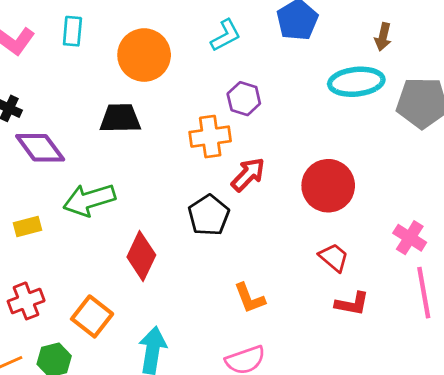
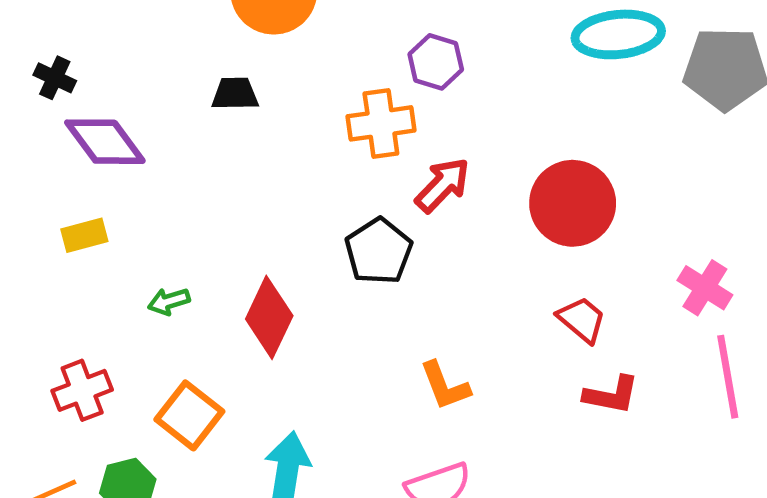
black trapezoid: (120, 118) -> (235, 94), size x0.7
green arrow: (89, 200) -> (169, 301), moved, size x0.5
yellow rectangle: (27, 226) -> (84, 235), moved

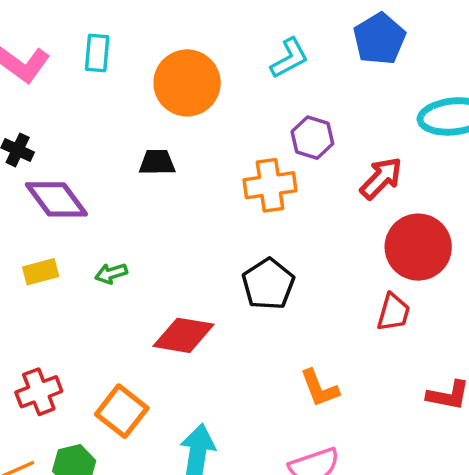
red arrow: (443, 185) -> (381, 178), moved
green arrow: (169, 301) -> (111, 273), moved
red diamond: (269, 317) -> (184, 335), turned 74
red trapezoid: (582, 320) -> (393, 312), moved, turned 66

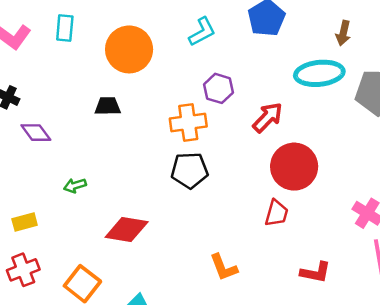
purple diamond: (56, 199) -> (36, 133), size x0.7
yellow rectangle: (41, 272) -> (25, 222), moved
black pentagon: (268, 284) -> (190, 170), moved, turned 30

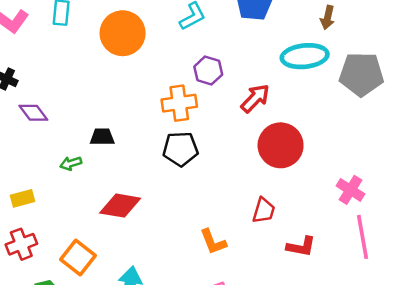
black trapezoid: (108, 106) -> (102, 137), moved
red trapezoid: (276, 213) -> (264, 210), moved

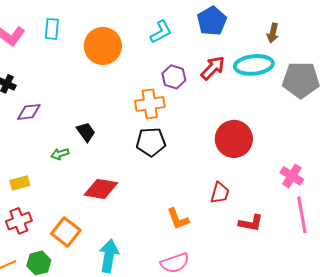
red arrow: (255, 98) -> (213, 68), moved
purple diamond: (33, 113) -> (29, 112), turned -60
black trapezoid: (102, 137) -> (86, 132), turned 55

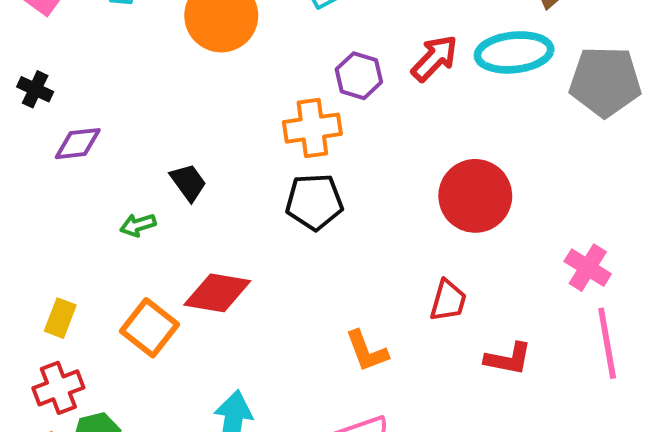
yellow rectangle: (20, 183) -> (60, 318), moved, turned -54
red cross: (19, 221) -> (58, 388), moved
orange square: (66, 232) -> (150, 328), moved

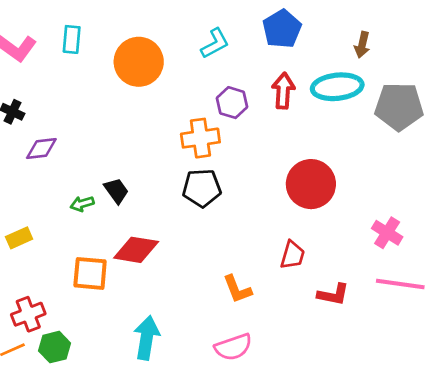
red arrow: (435, 58) -> (283, 91), turned -40
black trapezoid: (188, 182) -> (116, 191), moved
yellow rectangle: (60, 318) -> (19, 238), moved, turned 45
orange square: (150, 328) -> (90, 273), turned -33
pink line: (607, 343) -> (400, 284), turned -72

